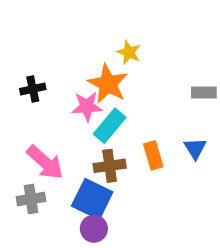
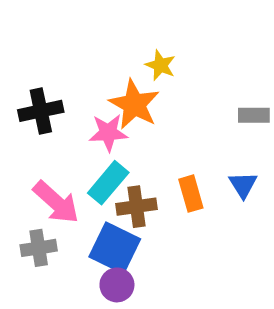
black cross: (33, 89) -> (41, 111), size x1.4
cyan rectangle: (110, 126) -> (108, 183), moved

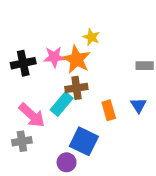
pink star: (108, 133) -> (54, 57), moved
brown cross: (136, 207) -> (76, 88), moved
blue square: (115, 248) -> (84, 141), moved

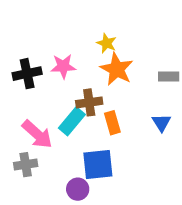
orange star: (76, 59) -> (117, 69), moved
orange rectangle: (109, 110) -> (112, 123), moved
blue square: (84, 141) -> (98, 165), turned -32

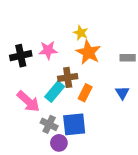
orange rectangle: (112, 123) -> (85, 93), turned 42
gray cross: (26, 165) -> (49, 124), moved, turned 35

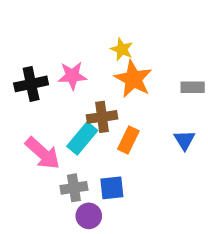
gray cross: (49, 124) -> (74, 188), turned -35
blue square: (74, 124) -> (112, 188), size x0.7

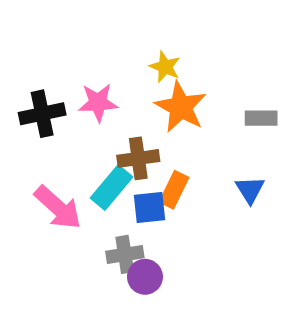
gray cross: (74, 188) -> (125, 254), moved
blue square: (112, 188) -> (149, 208), moved
purple circle: (89, 216) -> (145, 277), moved

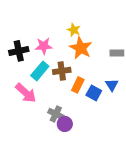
cyan rectangle: (111, 187) -> (40, 71), moved
blue square: (149, 208) -> (94, 93), moved, turned 35
gray cross: (125, 254) -> (56, 114), turned 35

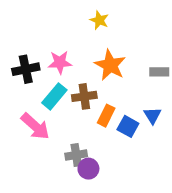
yellow star: (74, 30) -> (99, 20), moved
gray cross: (56, 114) -> (76, 155), turned -35

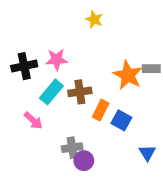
orange star: (110, 65) -> (128, 75), moved
blue triangle: (152, 116) -> (147, 153), moved
pink arrow: (35, 126) -> (33, 120), size x0.7

